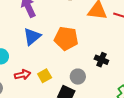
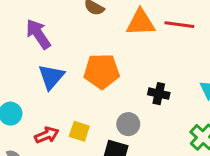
yellow square: (45, 76) -> (79, 131), turned -32

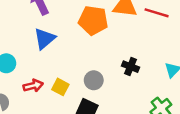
orange pentagon: (102, 71) -> (93, 20), moved
gray circle: (128, 124) -> (94, 80), moved

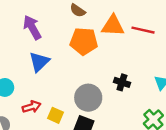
gray circle: (94, 80) -> (88, 98), size x1.5
yellow square: (60, 87) -> (56, 115), moved

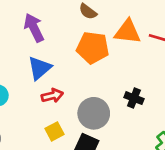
red arrow: (32, 107) -> (52, 96), moved
yellow square: (56, 115) -> (54, 131), turned 35

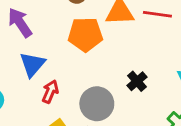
red arrow: (52, 96) -> (50, 92), turned -45
black cross: (134, 98) -> (137, 81), turned 36

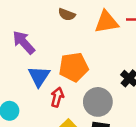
orange pentagon: (85, 34) -> (74, 67), moved

